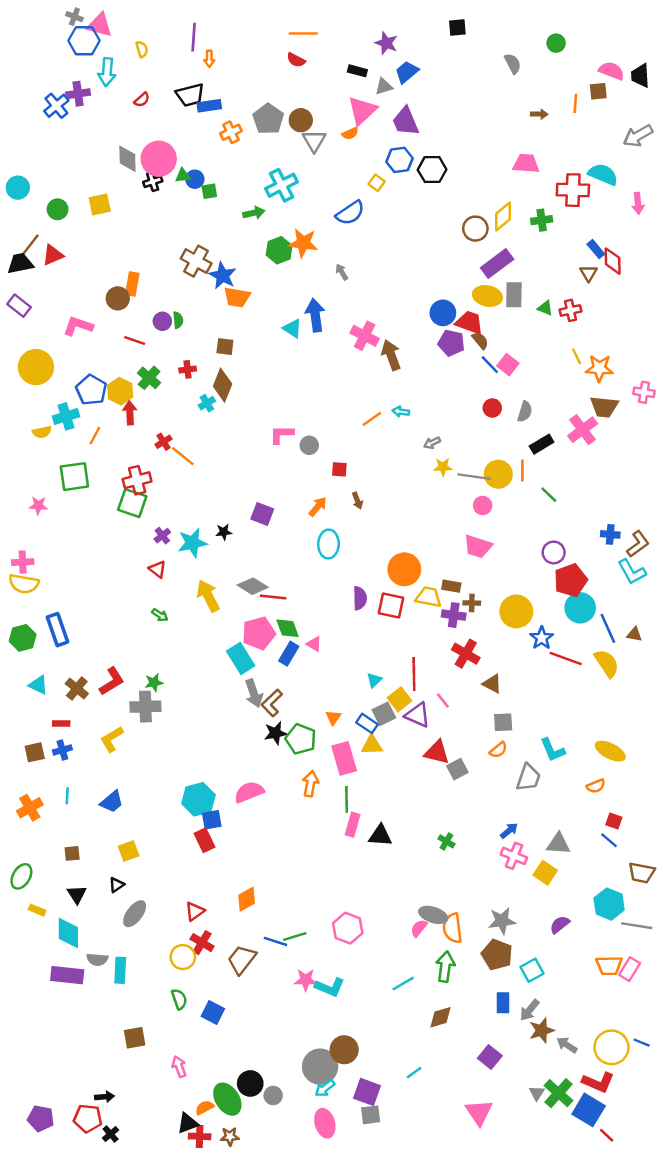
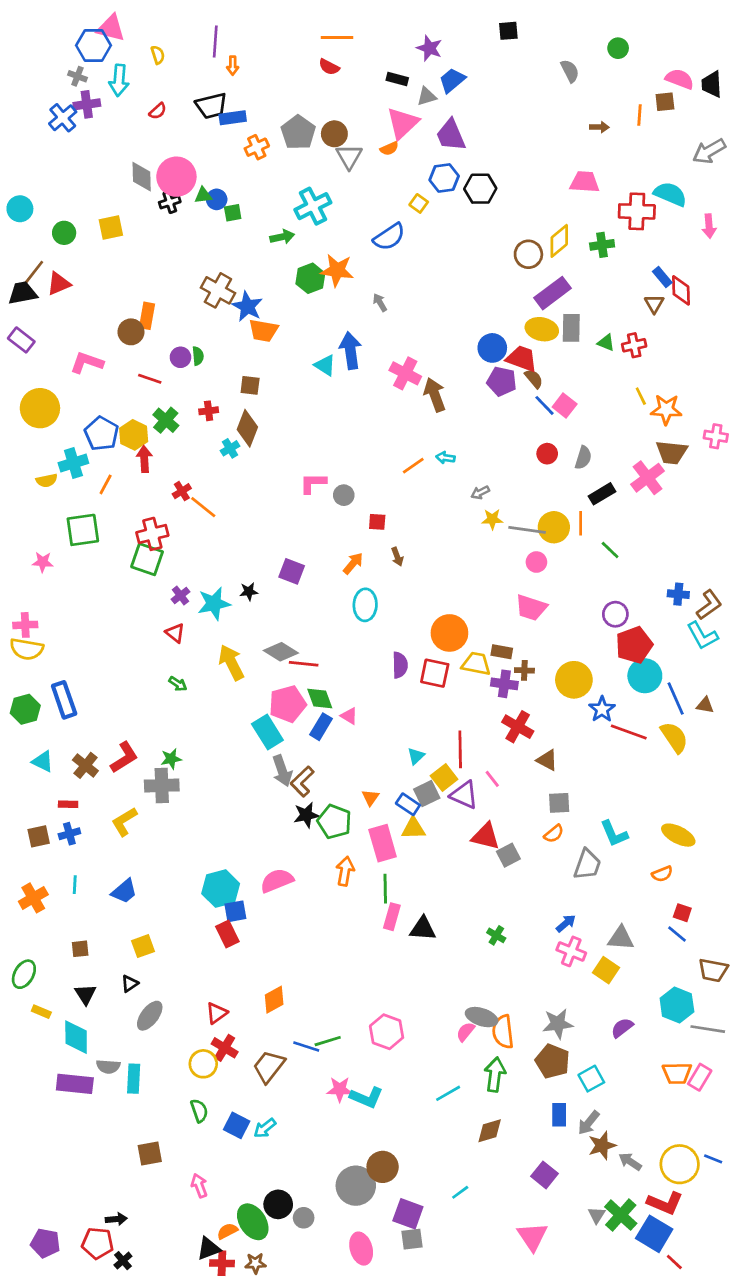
gray cross: (74, 17) -> (77, 76), moved
cyan arrow: (325, 1088) -> (265, 1128), moved

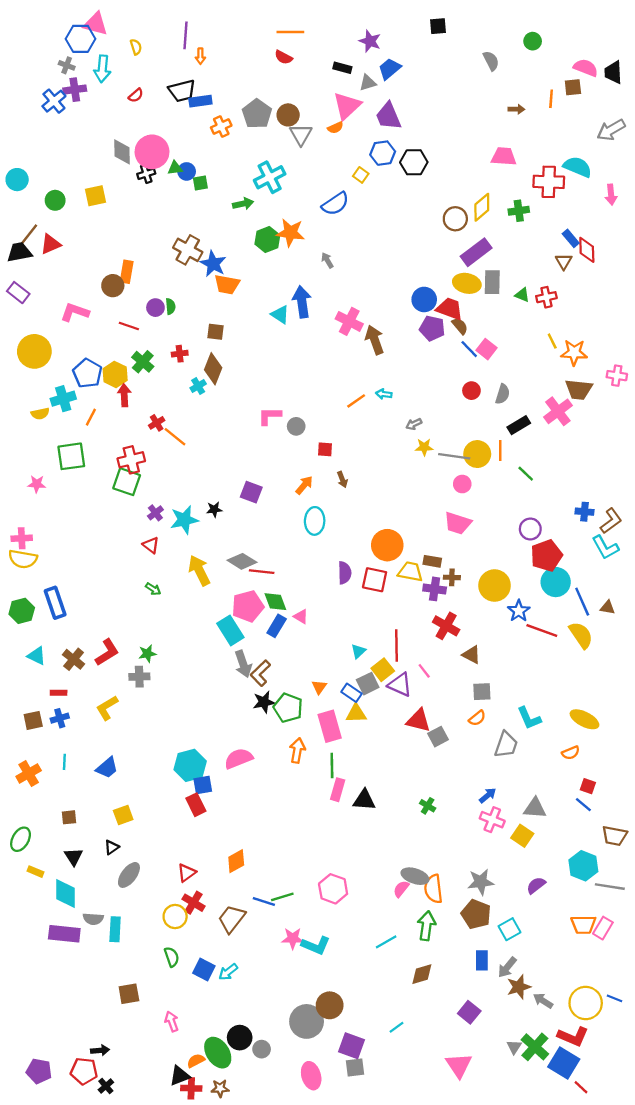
gray cross: (162, 786) -> (139, 677), size x0.7

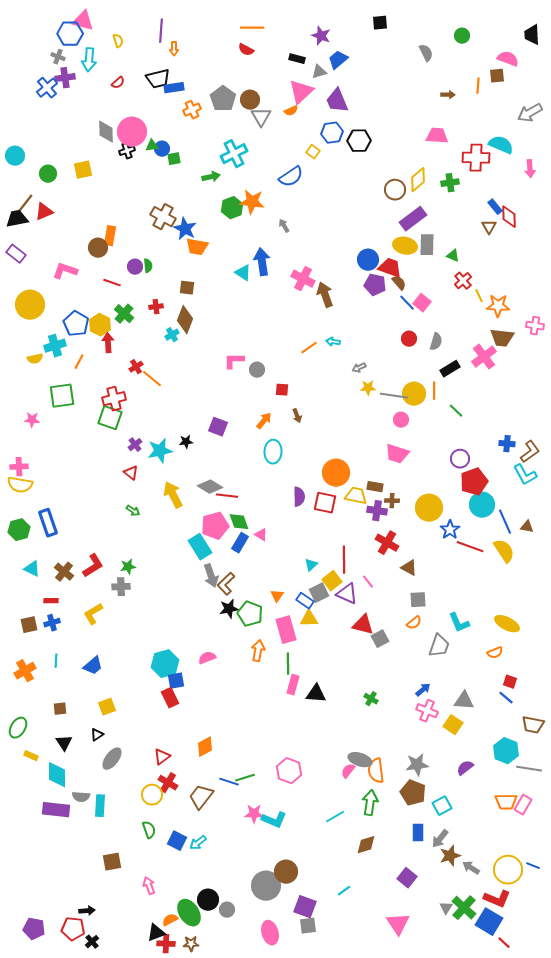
black trapezoid: (613, 72) -> (532, 35), moved
red cross: (546, 297) -> (463, 281), moved, turned -30
pink semicircle: (238, 759) -> (207, 658), size x0.7

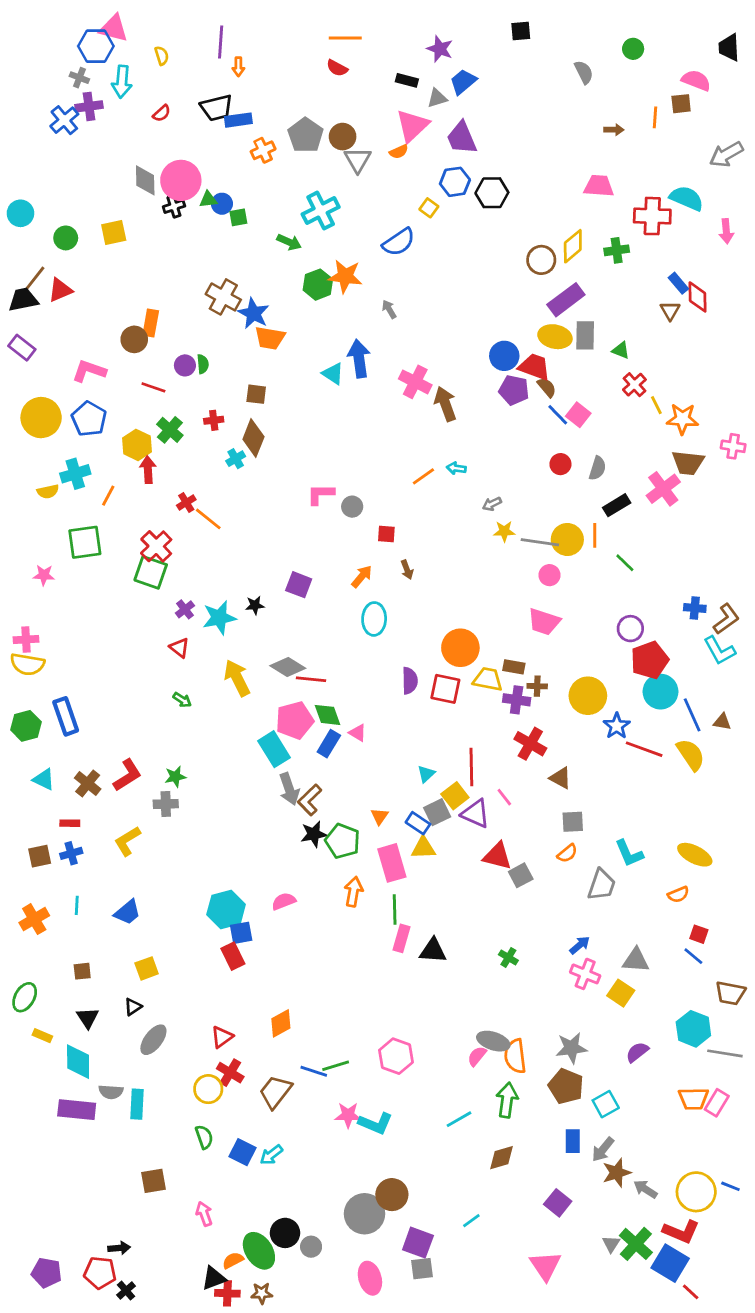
green arrow: (211, 177) -> (289, 242), turned 36
blue pentagon: (76, 324) -> (89, 419), moved
red cross: (114, 399) -> (156, 546), turned -30

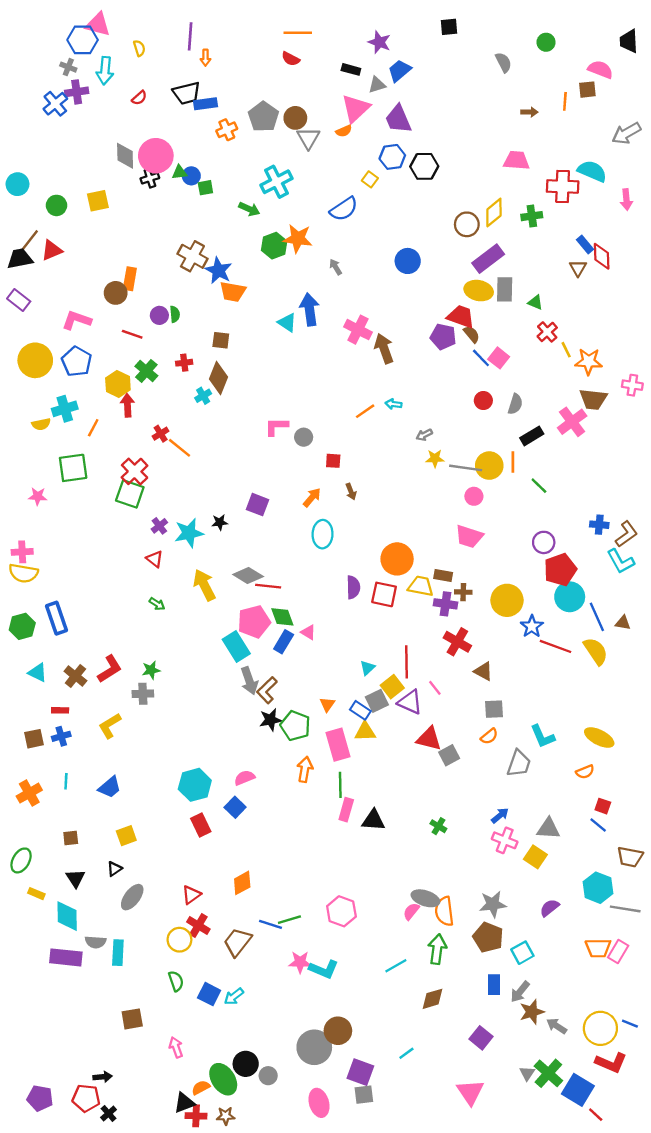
blue circle: (504, 356) -> (408, 261), moved
blue square: (241, 933) -> (235, 807), moved, turned -36
red L-shape: (681, 1232) -> (611, 1063), moved

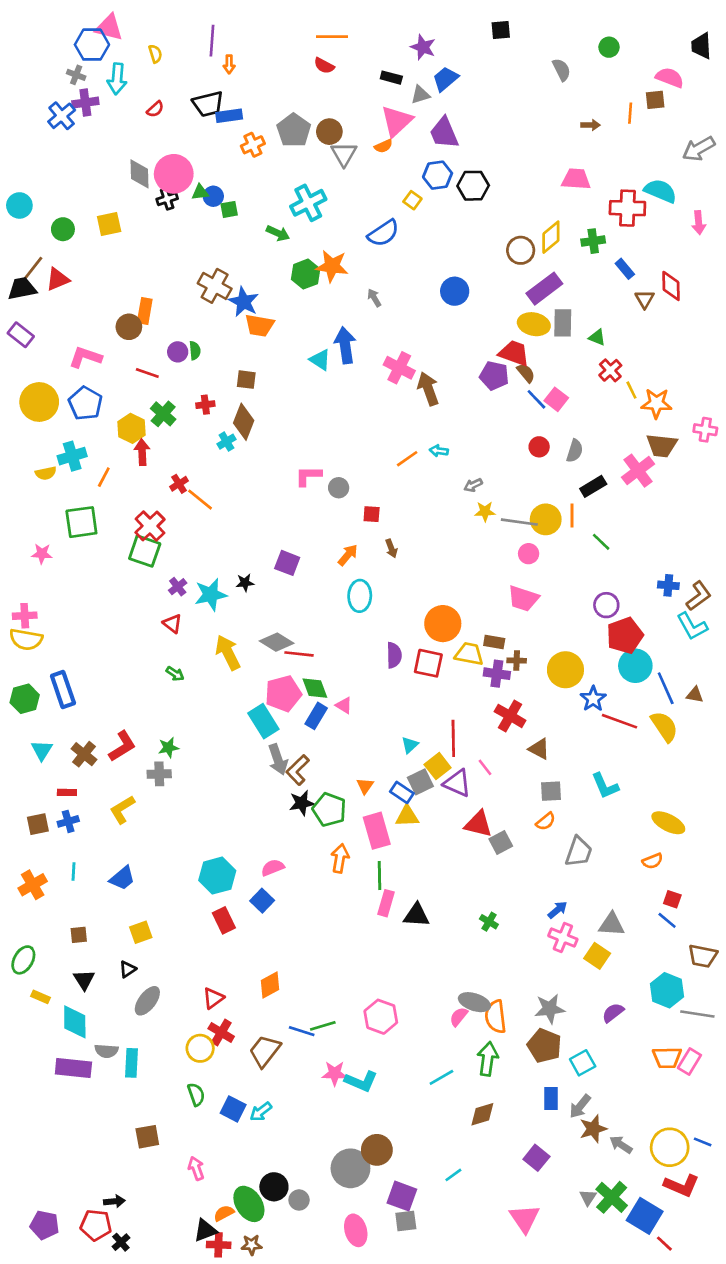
blue rectangle: (585, 244) -> (625, 269), moved
cyan triangle: (38, 672) -> (42, 750), turned 36
cyan L-shape: (542, 736) -> (605, 786), moved

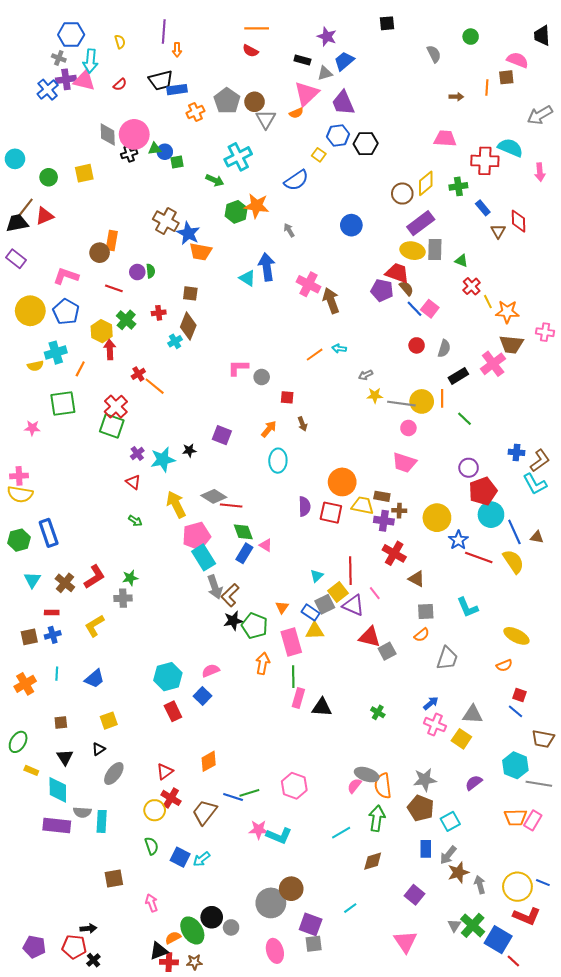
pink triangle: (109, 27) -> (84, 80), moved
pink pentagon: (283, 693) -> (196, 536), moved
gray arrow: (621, 1145) -> (480, 885), turned 42

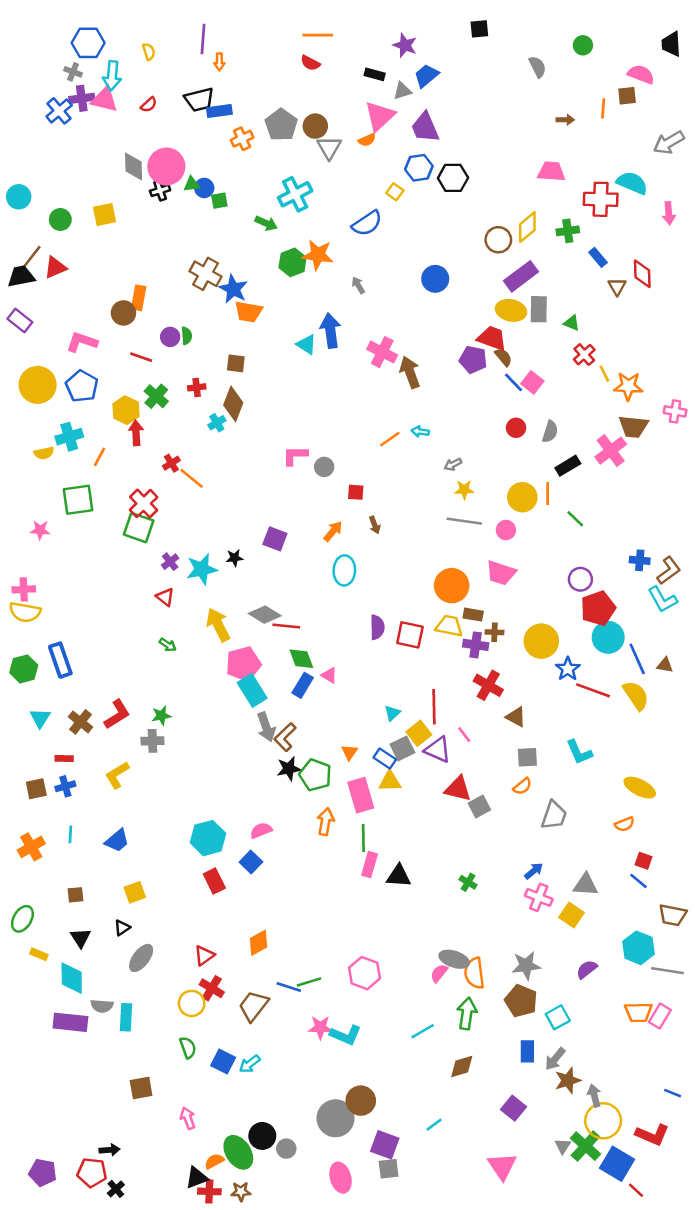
gray line: (401, 404) -> (464, 521), moved
orange circle: (342, 482) -> (452, 586), moved
yellow circle: (517, 887) -> (603, 1121), moved

